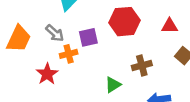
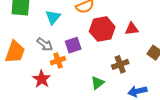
red triangle: (170, 26) -> (132, 29), moved

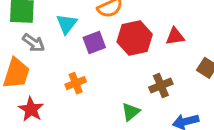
gray arrow: (45, 44) -> (34, 43), moved
purple square: (73, 45) -> (94, 43), moved
red star: (42, 79) -> (31, 109), moved

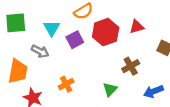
gray arrow: (34, 43) -> (40, 51), moved
orange cross: (76, 83) -> (66, 84), moved

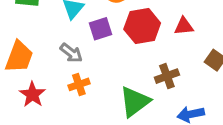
gray arrow: (40, 51) -> (71, 53), moved
green triangle: (110, 89) -> (135, 102), size x1.6

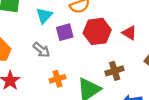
red triangle: (184, 26) -> (129, 33), turned 35
orange cross: (79, 84) -> (57, 79), moved

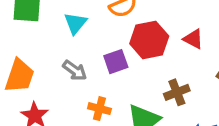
purple square: (65, 32) -> (116, 62), moved
orange cross: (57, 79) -> (99, 109), turned 35

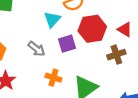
cyan triangle: (75, 23) -> (52, 19), moved
brown cross: (177, 92) -> (116, 55), moved

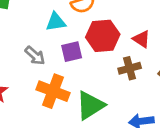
cyan triangle: (52, 19) -> (56, 22), turned 36
orange cross: (53, 78) -> (53, 91), size x1.6

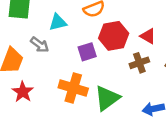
cyan triangle: (56, 22) -> (58, 22), moved
gray arrow: (35, 56) -> (40, 45), moved

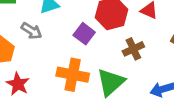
purple square: (87, 52) -> (84, 34), turned -30
brown cross: (139, 63) -> (133, 49), moved

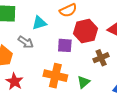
purple square: (84, 34) -> (65, 45), turned -35
green triangle: (111, 82) -> (83, 82), size x0.6

